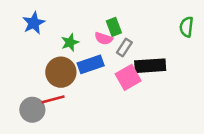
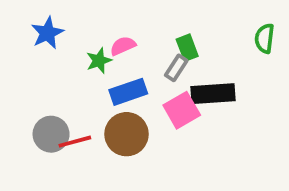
green rectangle: (114, 27) -> (187, 48), moved
pink semicircle: (104, 39) -> (123, 46), moved, turned 138
brown circle: (61, 72) -> (127, 134), moved
gray circle: (32, 110) -> (51, 134), moved

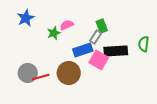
green semicircle: (265, 38) -> (144, 44), moved
blue rectangle: (128, 92) -> (83, 50), moved
pink square: (182, 110) -> (99, 60), turned -30

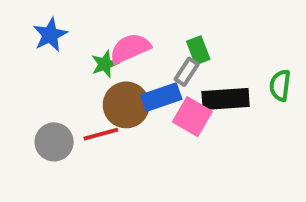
pink semicircle: (67, 25) -> (130, 48), size x1.5
brown circle: (69, 73) -> (126, 105), moved
red line: (41, 77) -> (101, 134), moved

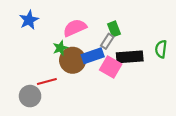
green star: (105, 64) -> (60, 48), moved
red line: (101, 134) -> (47, 82), moved
gray circle: (54, 142) -> (30, 96), moved

